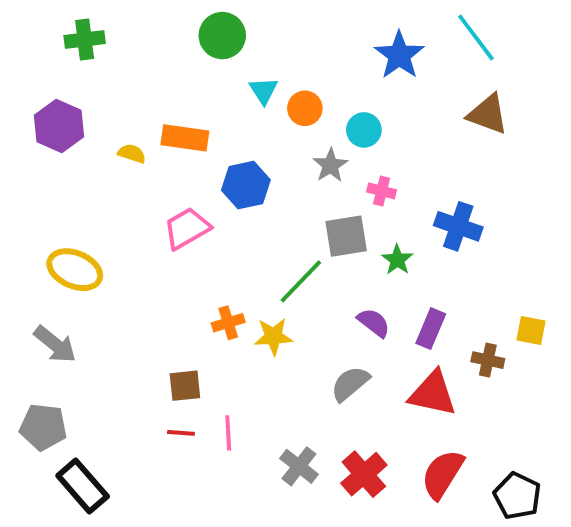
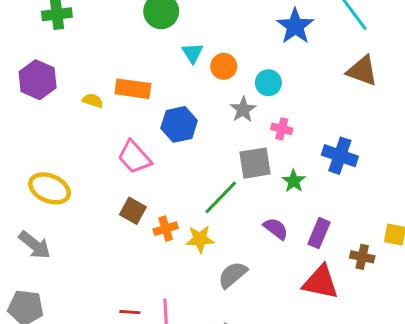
pink trapezoid: (187, 228) -> (134, 157), turned -102
gray semicircle: (350, 384) -> (233, 275), moved
brown square: (185, 386) -> (133, 211), moved, turned 35

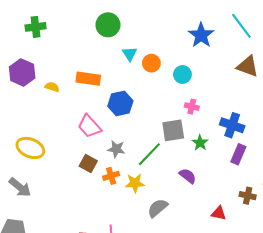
yellow semicircle: (93, 101) -> (52, 87), moved
gray star: (243, 110) -> (116, 149), moved, turned -30
purple rectangle: (319, 233) -> (238, 154), moved
red triangle: (321, 282) -> (219, 213), size x0.6

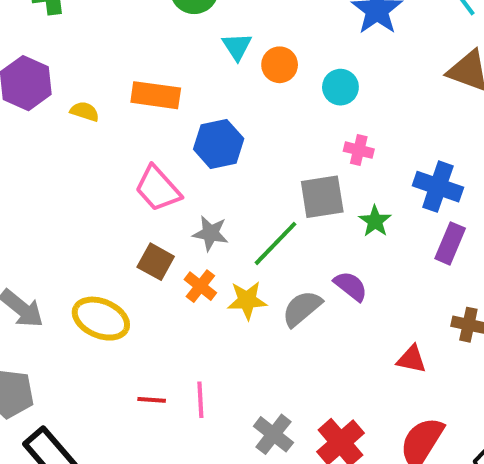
yellow ellipse: (30, 148) -> (101, 319), moved
orange cross: (111, 176) -> (200, 286), turned -35
gray semicircle: (158, 208) -> (302, 308), moved

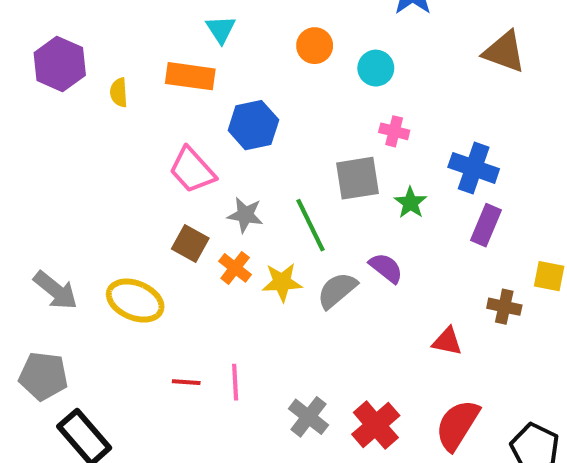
cyan triangle: (237, 46) -> (221, 29), moved
yellow semicircle: (85, 111) -> (119, 93), turned -112
green line: (276, 243) -> (311, 225), turned -70

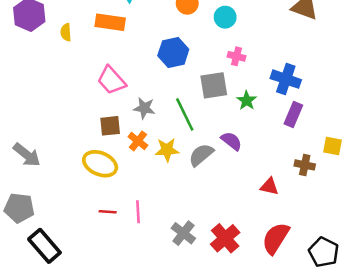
blue hexagon: (253, 125) -> (173, 53), moved
brown square: (190, 243) -> (110, 126), turned -35
yellow ellipse: (135, 301) -> (100, 164), moved

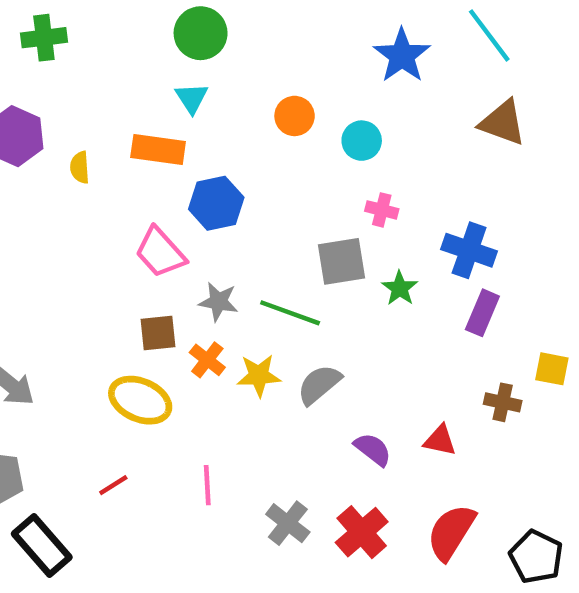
blue hexagon: (173, 53) -> (216, 203), moved
green line: (185, 114) -> (290, 313), turned -44
purple semicircle: (231, 141) -> (373, 449), moved
red line: (108, 212) -> (113, 485), moved, turned -36

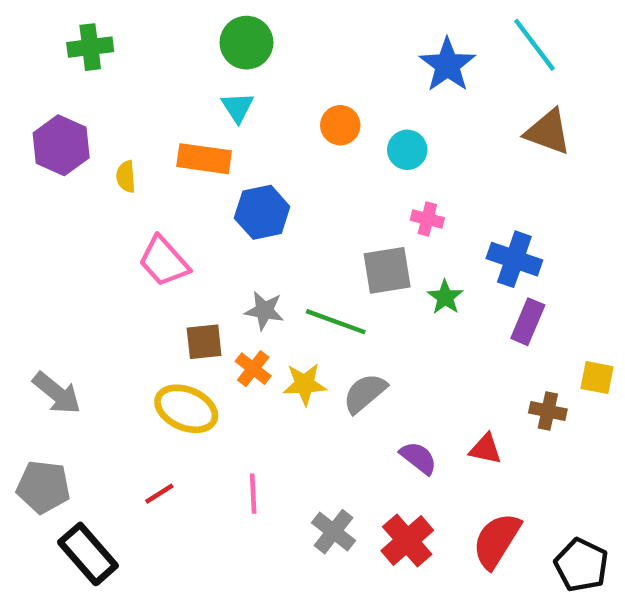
pink trapezoid: (160, 252) -> (164, 261), moved

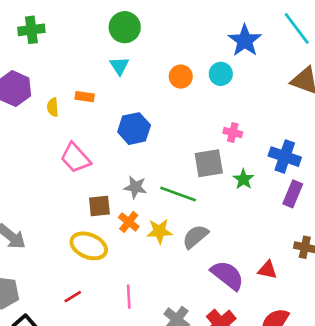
cyan circle: (407, 150) -> (221, 74), moved
orange rectangle: (204, 159) -> (85, 97), moved, size x0.6
purple semicircle: (418, 458) -> (227, 275), size x1.5

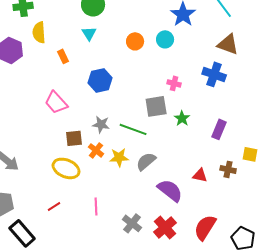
orange rectangle: (85, 97) -> (63, 56), turned 56
yellow semicircle: (53, 107) -> (39, 32), moved, size x1.5
blue cross: (285, 157) -> (214, 74), moved
red triangle: (267, 270) -> (200, 175), moved

